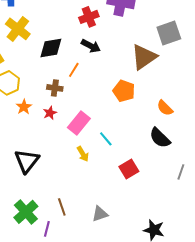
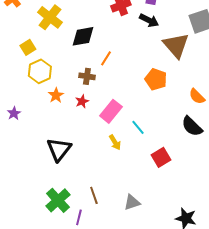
black arrow: (91, 46) -> (149, 20), moved
brown triangle: (144, 57) -> (176, 45), turned -36

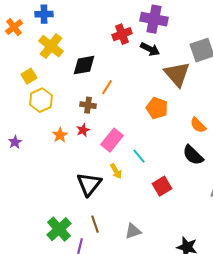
orange star: (56, 95) -> (60, 135), moved
black triangle: (59, 149) -> (89, 184), moved

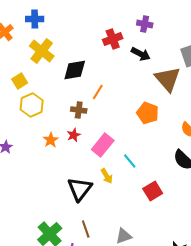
purple cross: (154, 19) -> (145, 24), size x0.6

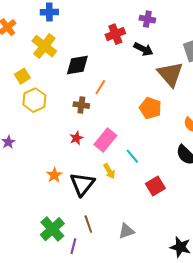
blue cross: (35, 19) -> (49, 12), moved
red star: (74, 135) -> (76, 138), moved
orange star: (51, 140) -> (54, 175), moved

